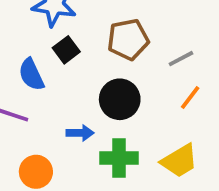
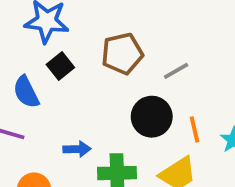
orange line: (190, 97) -> (195, 129), moved, turned -48
black circle: (120, 99) -> (152, 117), moved

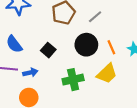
black square: (60, 66) -> (48, 50), moved
blue arrow: (77, 149) -> (30, 73), moved

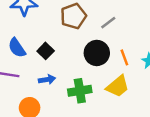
black square: (48, 50) -> (46, 51), moved
blue arrow: (30, 73) -> (47, 79), moved

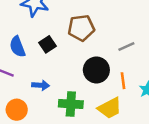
gray line: (108, 23) -> (126, 47), moved
black square: (46, 51) -> (48, 44), moved

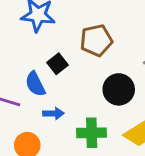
blue semicircle: (17, 47) -> (35, 84), moved

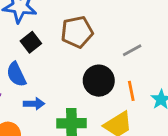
black square: (58, 64) -> (31, 42), moved

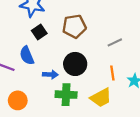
black circle: (99, 81) -> (75, 64), moved
blue arrow: (34, 104) -> (50, 75), moved

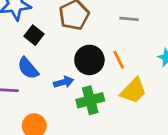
gray line: (115, 42) -> (129, 19), turned 48
orange line: (112, 73) -> (119, 60), moved

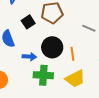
black square: (34, 35) -> (28, 22), moved

